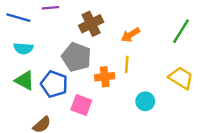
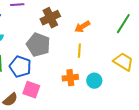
orange cross: (105, 77) -> (70, 78), moved
pink square: (81, 105) -> (31, 90), moved

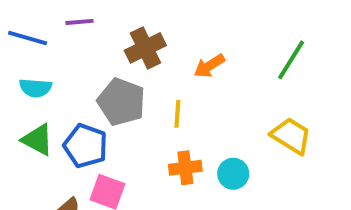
yellow line: (79, 51) -> (177, 114), moved

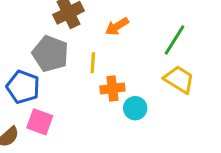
green line: (291, 60) -> (175, 40), moved
orange cross: (185, 168) -> (112, 89), moved

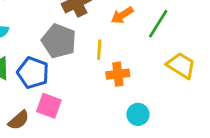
green line: (175, 40) -> (158, 24), moved
cyan circle: (135, 108) -> (138, 114), moved

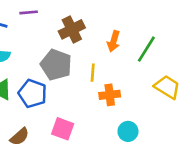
orange arrow: (122, 15) -> (114, 41), turned -42
pink square: (49, 106) -> (63, 129), moved

